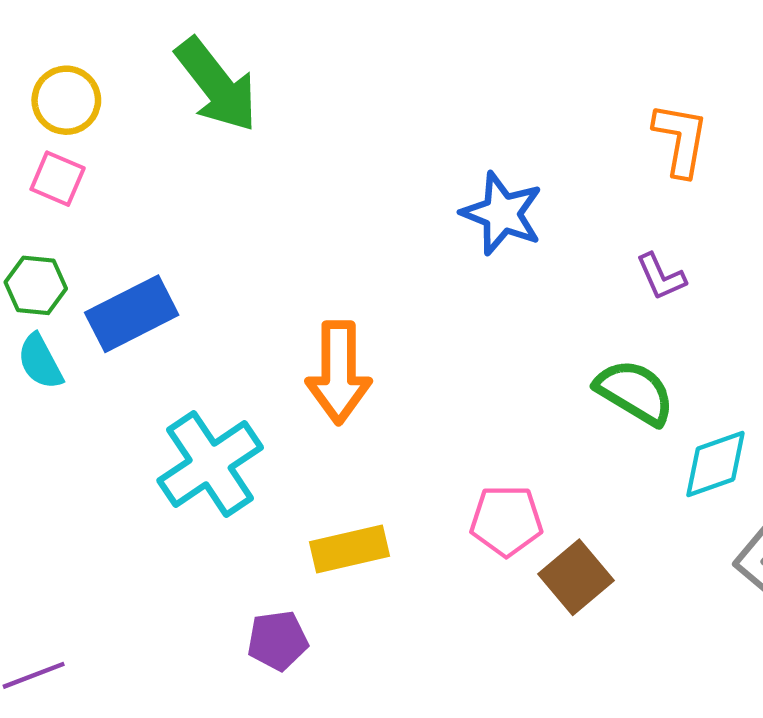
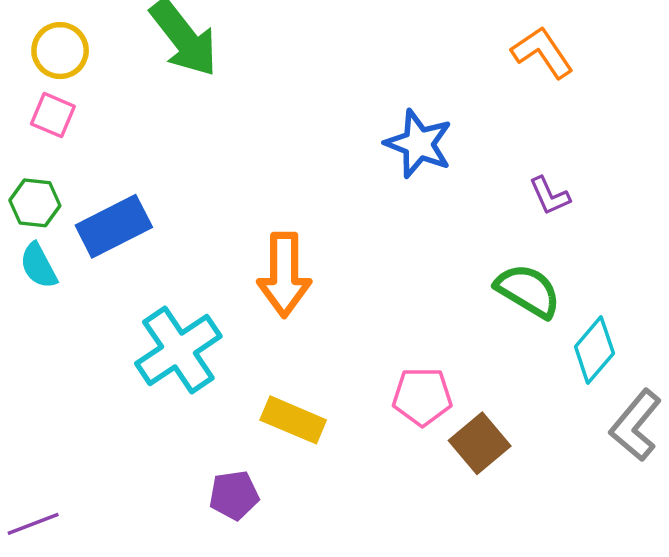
orange L-shape: (681, 139) -> (542, 52), moved, turned -44
cyan diamond: (715, 464) -> (594, 350), turned -30
yellow rectangle: (349, 549) -> (293, 420), turned 36

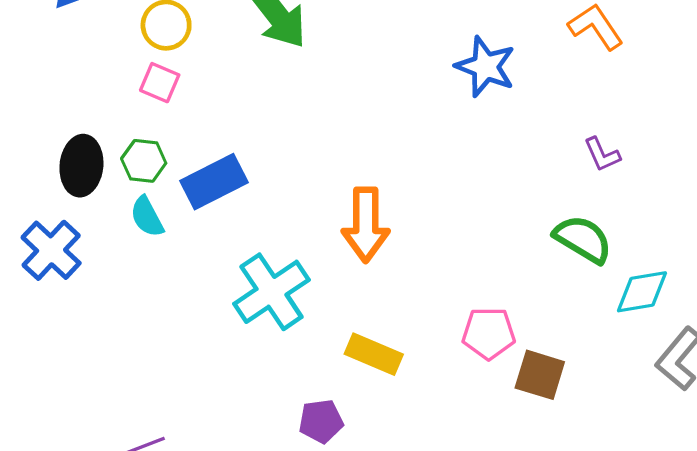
blue star: (419, 144) -> (485, 67), moved
cyan diamond: (594, 350) -> (642, 292), turned 40
brown square: (480, 443) -> (540, 375), turned -33

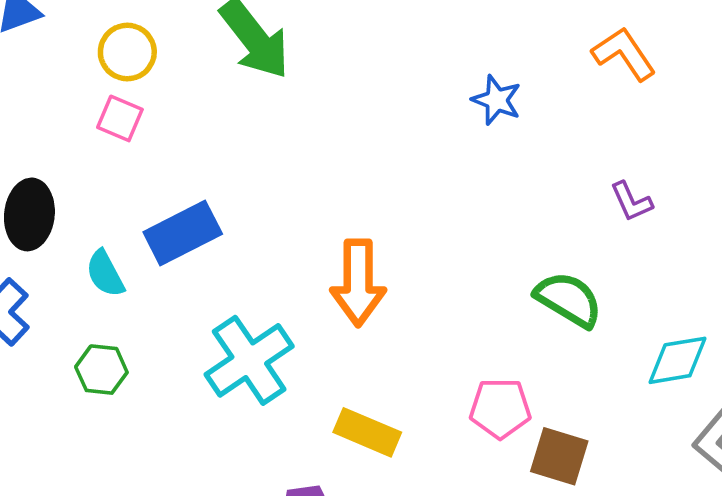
blue star: (485, 67) -> (497, 100), size x0.7
green hexagon: (144, 161) -> (101, 370), moved
green semicircle: (583, 239) -> (569, 299), moved

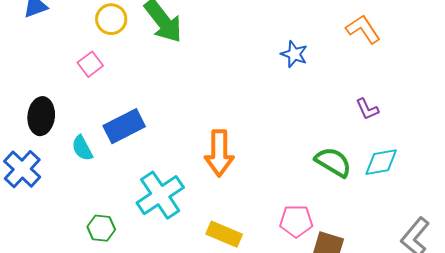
yellow circle: (127, 52) -> (111, 19), moved
pink square: (120, 118) -> (90, 64), turned 30
cyan diamond: (677, 360) -> (381, 162), moved
green hexagon: (101, 370) -> (101, 228), moved

